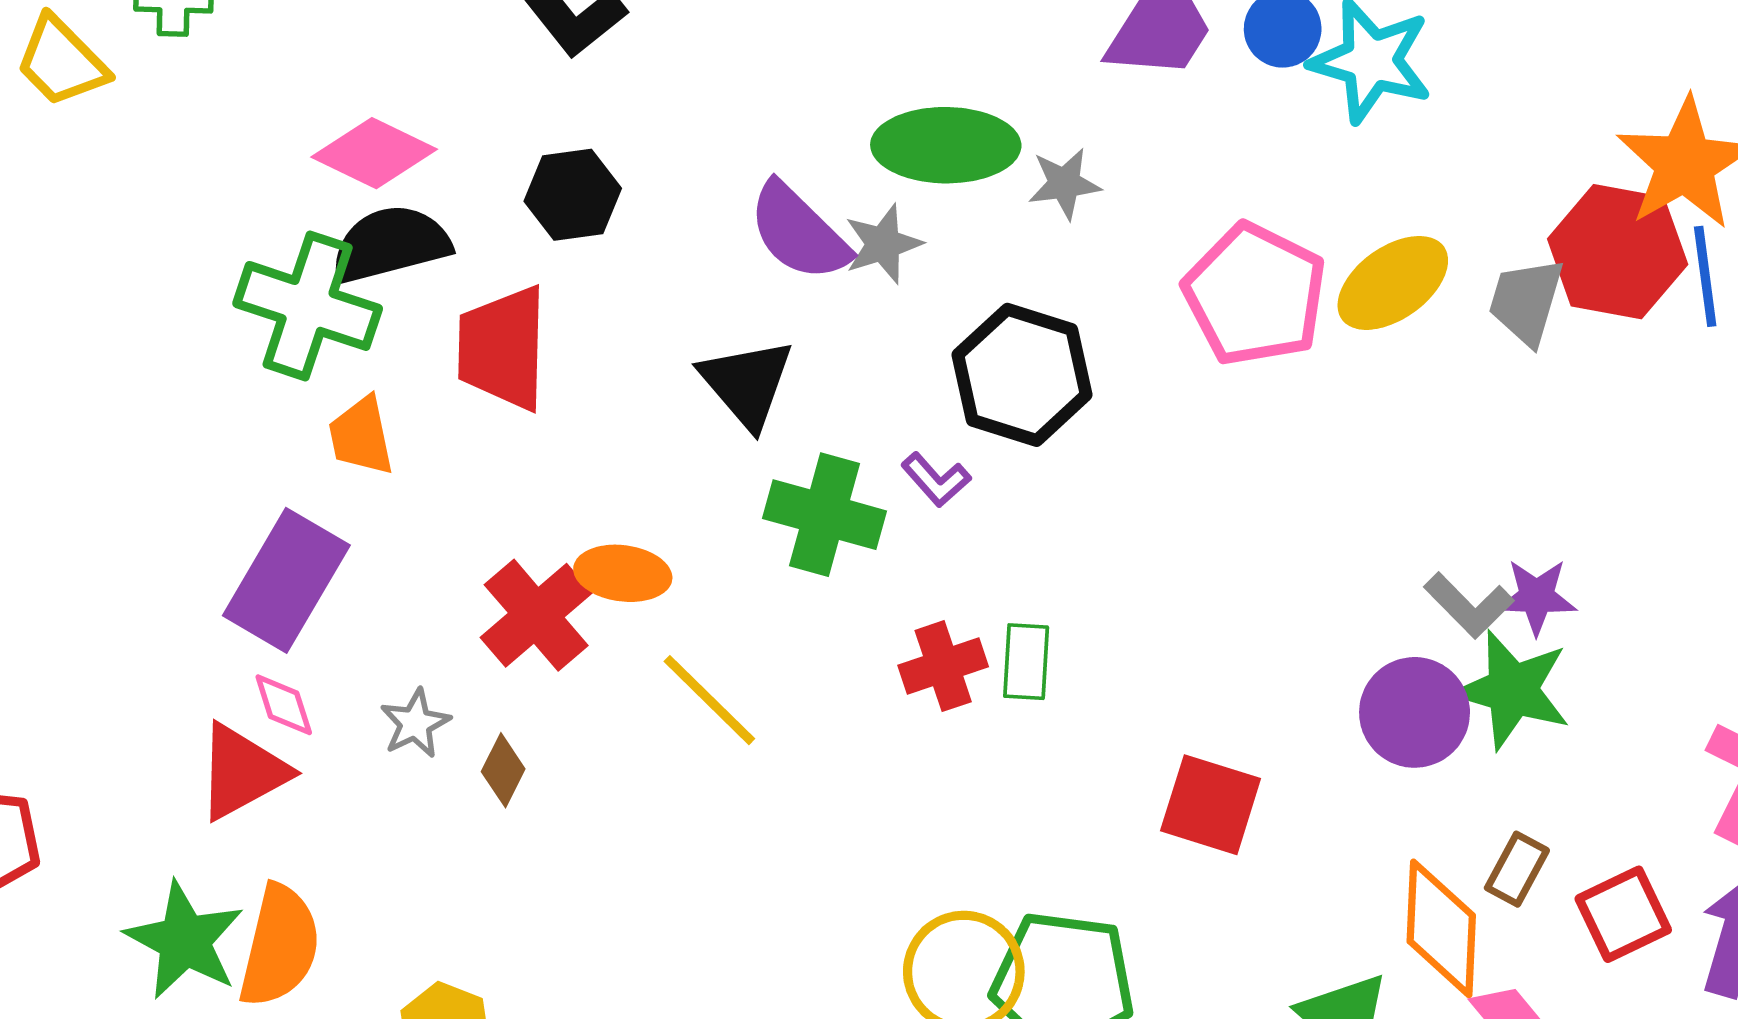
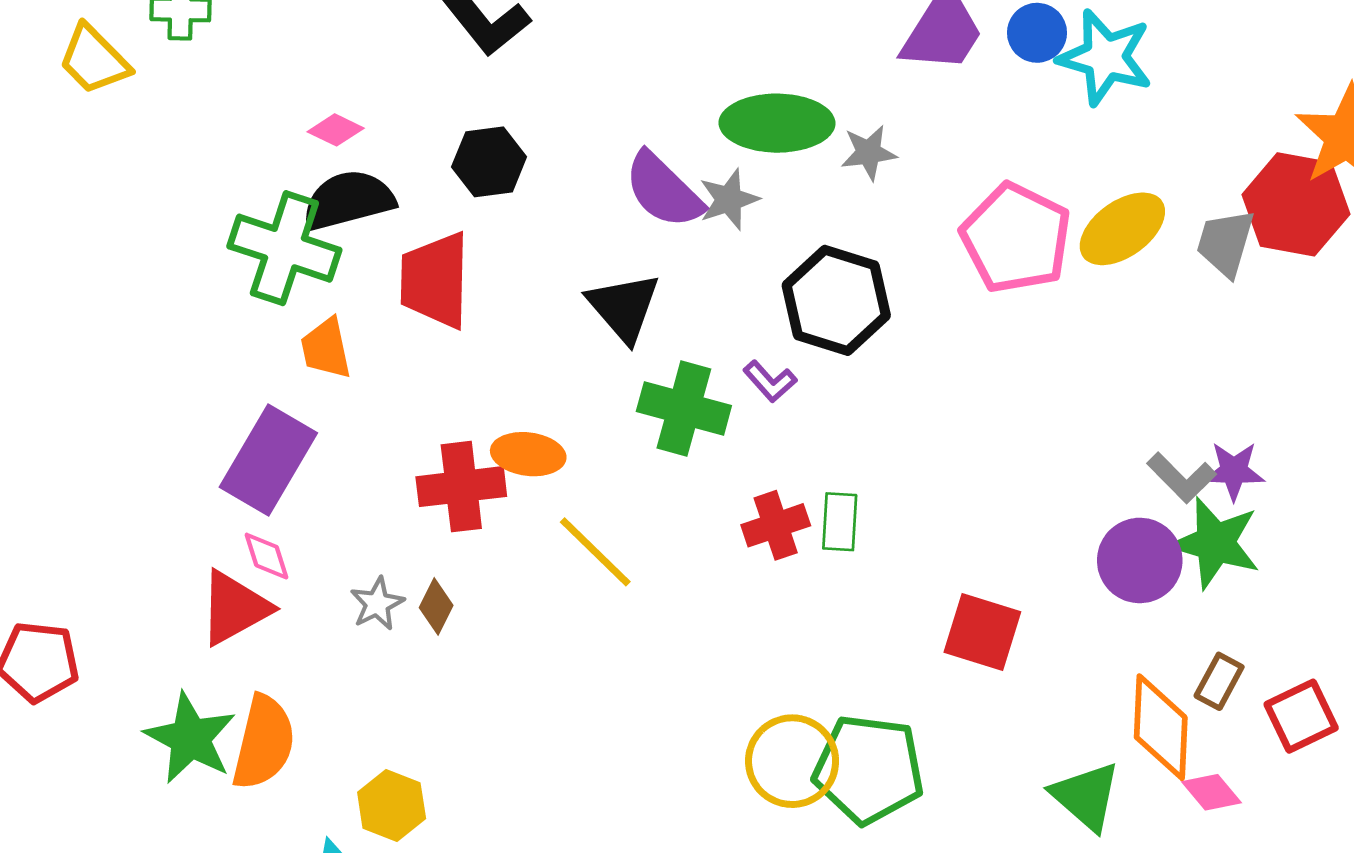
pink diamond: (374, 153) -> (336, 130), size x0.6
red cross: (536, 615) -> (461, 487), turned 34
gray star: (415, 723) -> (377, 604), moved

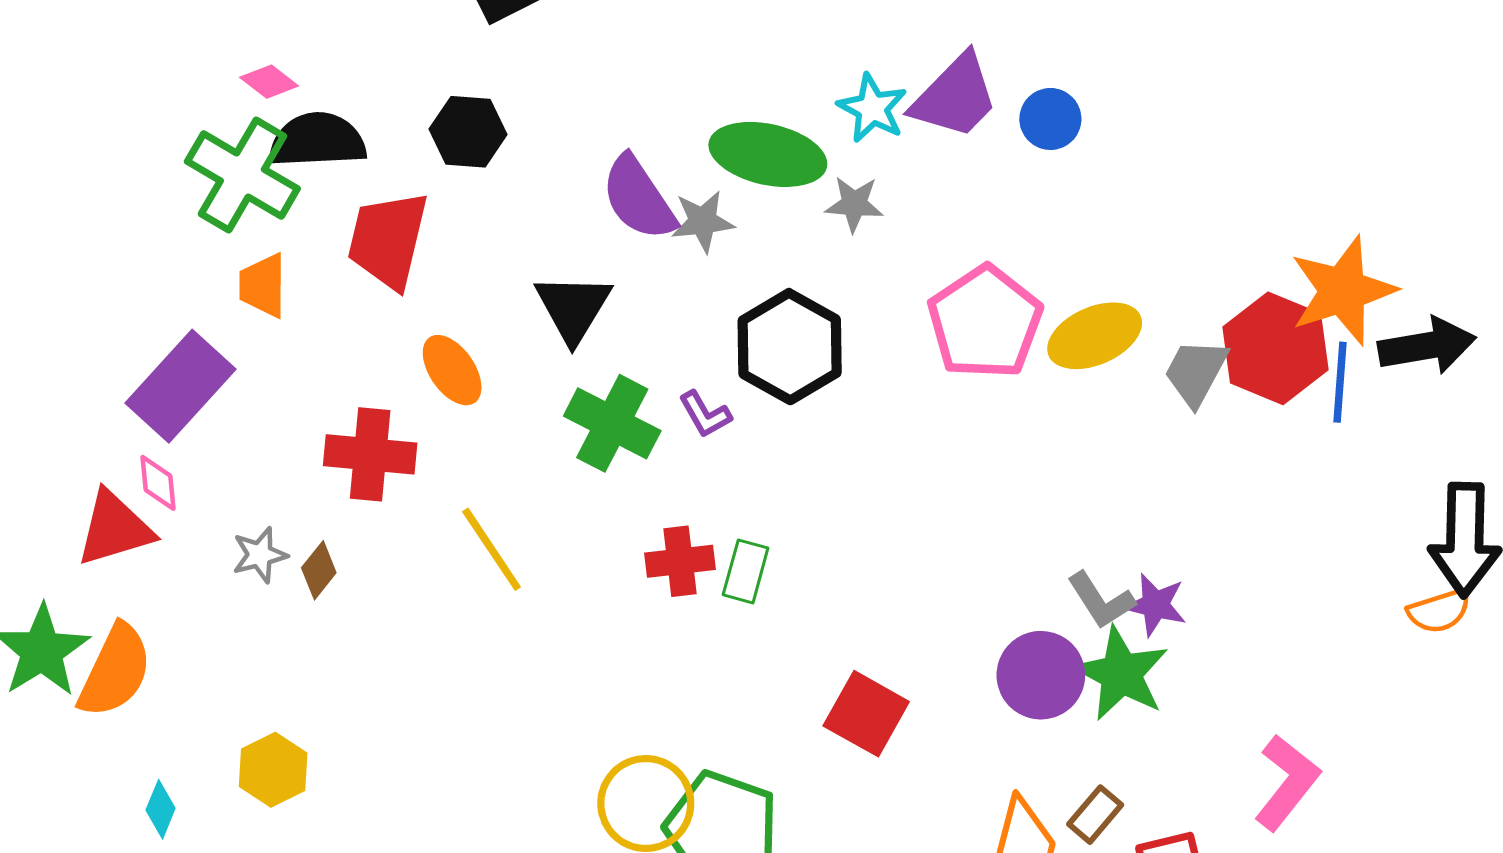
cyan star: (1105, 57) -> (872, 108), moved, size x0.7
pink diamond: (336, 130) -> (269, 82), moved
orange ellipse: (528, 454) -> (452, 370), moved, turned 36
yellow hexagon: (392, 805) -> (273, 770), moved

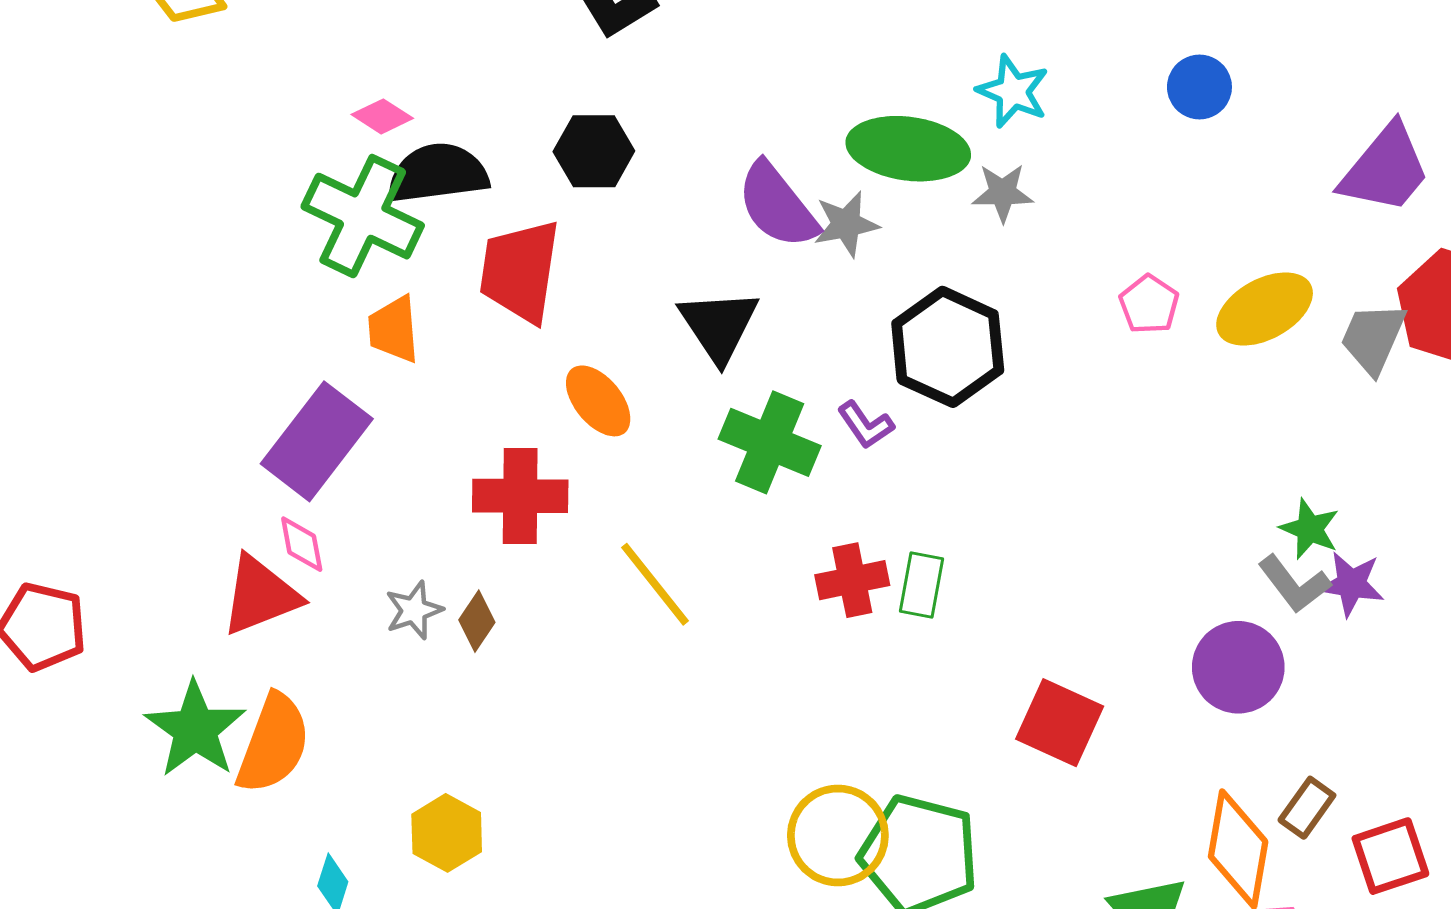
purple trapezoid: (955, 97) -> (1385, 169), moved
pink pentagon: (985, 322) -> (1149, 304), size x0.5
green star: (1121, 674) -> (1310, 529), moved, size x0.6

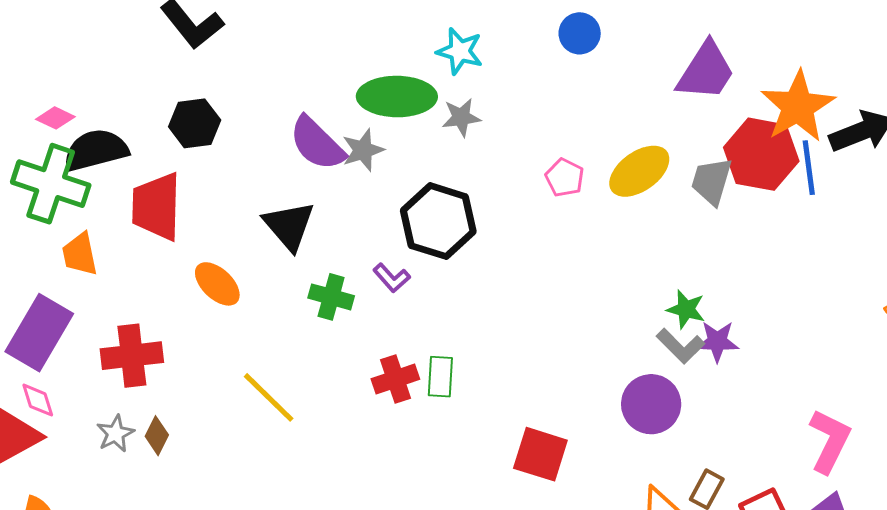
green cross: (770, 442) -> (331, 297), size x0.7
red cross: (520, 496) -> (132, 356), moved

